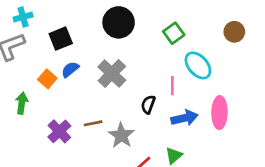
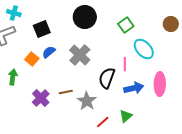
cyan cross: (23, 17) -> (14, 13), turned 32
black semicircle: (148, 104) -> (107, 78), size x1.5

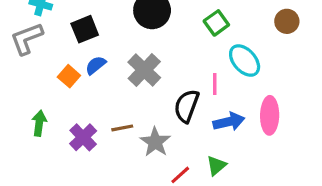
green arrow: (13, 77) -> (39, 123), moved

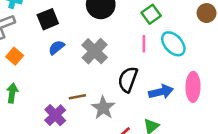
orange square: (69, 76) -> (15, 56), moved
pink line: (215, 84) -> (144, 44), moved
purple cross: (83, 137) -> (55, 115), moved

